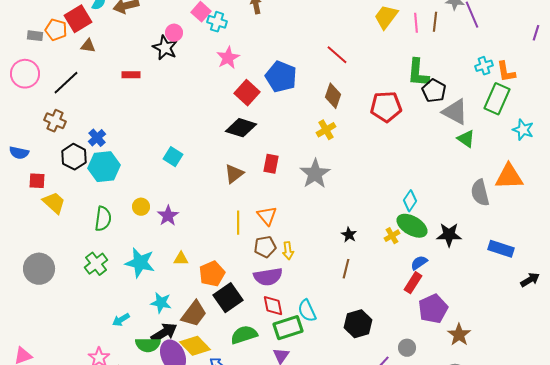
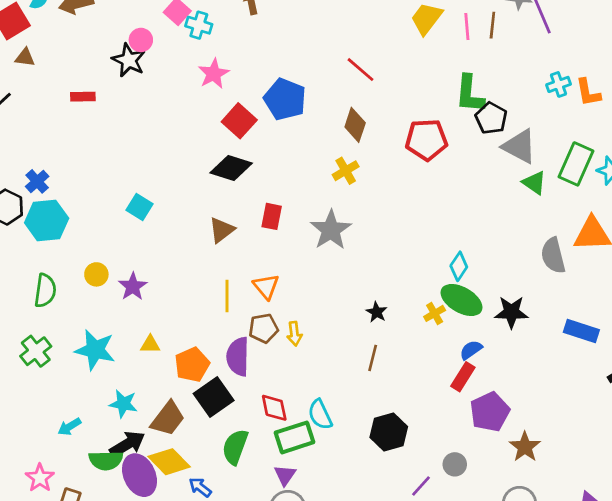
green rectangle: (497, 99) -> (576, 164), moved
purple semicircle: (268, 277) -> (238, 357), moved, turned 100
green semicircle: (244, 335) -> (235, 447), turned -52

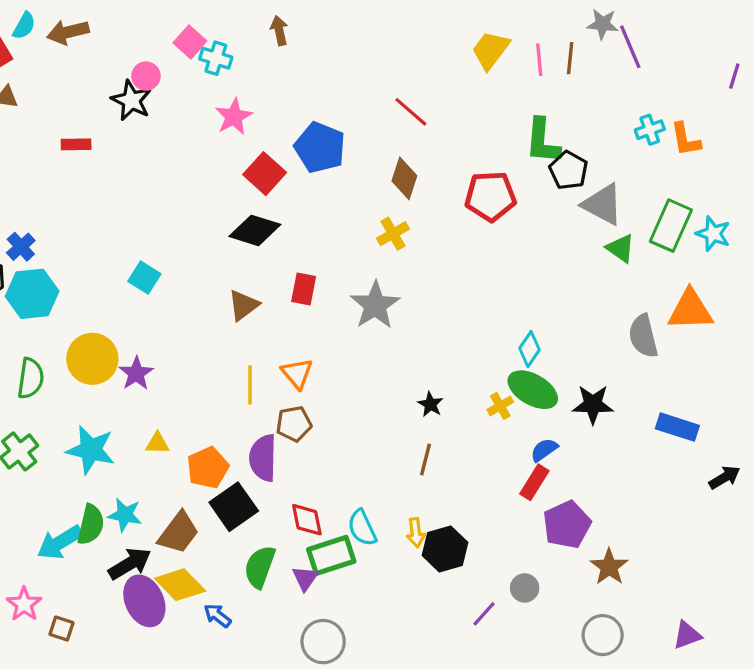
yellow circle: (96, 274) -> (92, 359), size x1.8
yellow arrow: (294, 334) -> (416, 533), moved
cyan arrow: (69, 427) -> (60, 542), size x1.6
green semicircle: (106, 460) -> (91, 525), moved, turned -76
purple triangle: (285, 475) -> (305, 578), moved

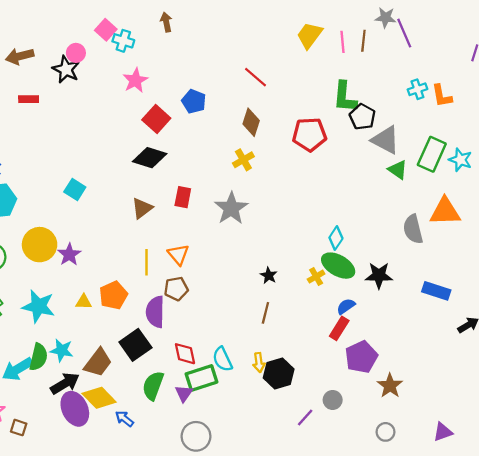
brown arrow: (68, 32) -> (20, 56), moved
blue pentagon: (320, 148) -> (194, 101), size x0.7
orange pentagon: (208, 468) -> (113, 295), moved
gray circle: (603, 635) -> (386, 432), size x0.7

